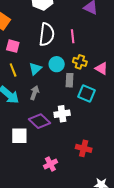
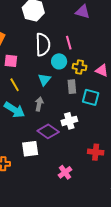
cyan circle: (57, 64) -> (59, 61), moved
cyan triangle: (35, 69) -> (44, 80), moved

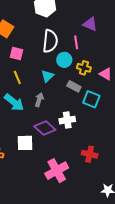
purple triangle: (83, 12) -> (90, 24), moved
gray rectangle: (72, 87) -> (74, 86), turned -64
pink cross: (65, 172) -> (57, 171), size x1.6

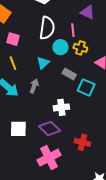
yellow cross: (84, 68) -> (80, 48), moved
purple diamond: (45, 128) -> (49, 128), moved

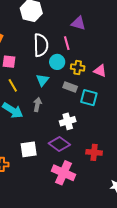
yellow cross: (80, 48) -> (78, 67), moved
pink cross: (49, 158) -> (63, 173), turned -30

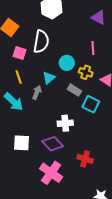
purple triangle: (78, 23) -> (99, 17), moved
pink line: (67, 43) -> (93, 48), moved
white semicircle: (41, 45) -> (41, 42), moved
gray arrow: (37, 105) -> (37, 92), moved

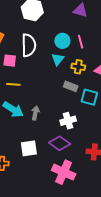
cyan circle: (67, 63) -> (62, 41), moved
yellow line: (19, 77) -> (13, 84), turned -56
cyan triangle: (49, 78) -> (58, 59), moved
gray arrow: (37, 92) -> (35, 113), moved

